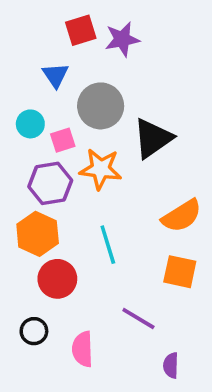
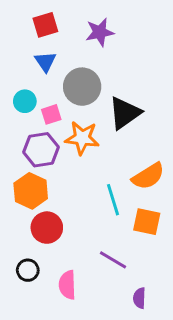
red square: (81, 30) -> (45, 25), moved
cyan line: (108, 245) -> (113, 200), moved

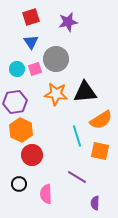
black triangle: (125, 113) -> (85, 92), moved, turned 30
pink square: (51, 114) -> (35, 69), moved
purple hexagon: (41, 150) -> (15, 102), moved

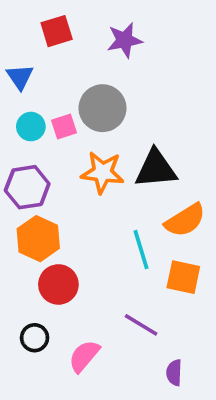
blue triangle: (31, 42) -> (20, 77), moved
pink semicircle: (46, 194) -> (84, 356), turned 42

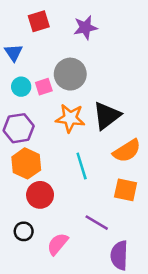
black triangle: (156, 169) -> (107, 116), turned -32
cyan line: (141, 250) -> (82, 166), moved
purple semicircle: (174, 373) -> (119, 255), size x1.6

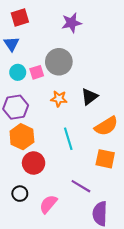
red square: (39, 21) -> (20, 18), moved
black triangle: (107, 116) -> (89, 97), size x0.7
orange star: (70, 118) -> (59, 99), size x0.7

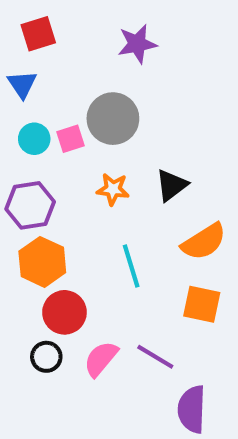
black circle: (20, 194) -> (46, 357), moved
pink semicircle: (48, 204) -> (101, 359), moved

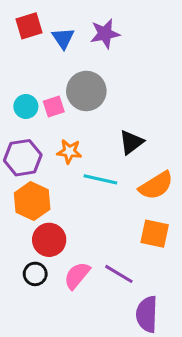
blue triangle: (22, 84) -> (63, 38), moved
orange star: (113, 189) -> (69, 151), moved
cyan line: (131, 266) -> (100, 179), moved, turned -60

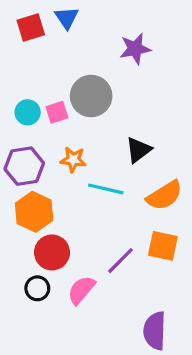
purple star: (105, 34) -> (135, 49), moved
blue triangle: (63, 38) -> (67, 18), moved
purple line: (119, 274) -> (120, 261), moved, turned -76

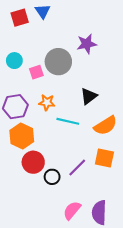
purple star: (135, 49) -> (87, 44), moved
cyan circle: (28, 112) -> (14, 61), moved
black circle: (37, 288) -> (52, 177), moved
pink semicircle: (81, 290) -> (72, 210), moved

